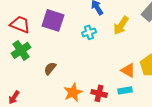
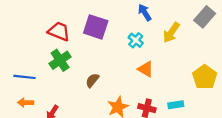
cyan cross: (89, 32) -> (136, 40), turned -32
orange triangle: (128, 70) -> (146, 69), moved

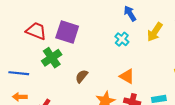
purple square: (96, 27) -> (67, 32), moved
red trapezoid: (59, 31) -> (36, 31), moved
orange triangle: (146, 69) -> (127, 76), moved

